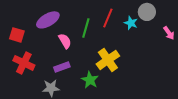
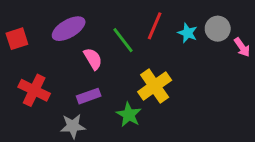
gray circle: (147, 12) -> (218, 29), moved
green line: (86, 28) -> (123, 40), turned -54
red square: (17, 35) -> (17, 39), moved, turned -35

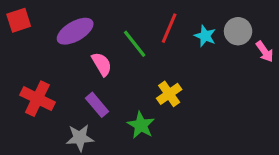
red square: (17, 39) -> (19, 20), moved
yellow cross: (155, 86) -> (169, 94), size x0.7
purple rectangle: (89, 96) -> (97, 105), turned 70

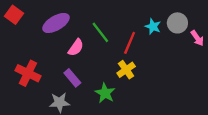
red square: (19, 20) -> (14, 15), turned -36
red line: (169, 28) -> (130, 43), moved
pink semicircle: (102, 64) -> (76, 48), turned 66

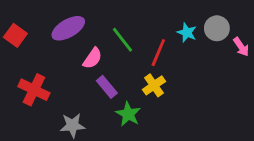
red square: (14, 15) -> (15, 35), moved
purple rectangle: (72, 78) -> (107, 87), moved

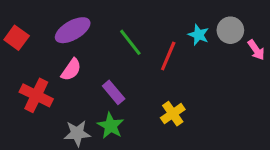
pink semicircle: (93, 58) -> (71, 70), moved
yellow cross: (154, 85) -> (173, 114), moved
green star: (128, 114) -> (111, 126), moved

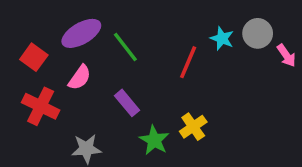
red square: (17, 38) -> (34, 57), moved
green line: (130, 42) -> (125, 47), moved
green star: (111, 126) -> (154, 140), moved

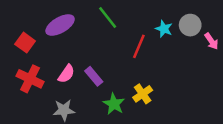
green line: (125, 47) -> (108, 18), moved
pink semicircle: (80, 77) -> (66, 74), moved

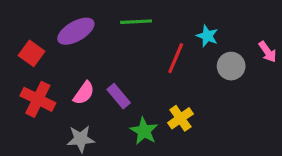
green line: (108, 18) -> (136, 22), turned -55
gray circle: (190, 25) -> (231, 66), moved

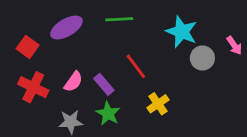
cyan star: (207, 36) -> (182, 32), size x1.6
red line: (176, 58) -> (136, 66), moved, turned -60
green star: (144, 131) -> (108, 114), moved

